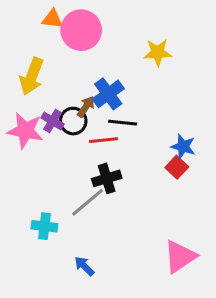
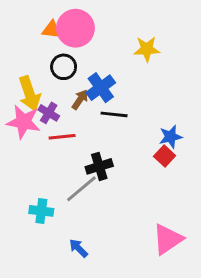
orange triangle: (52, 19) -> (52, 30), moved
yellow arrow: (32, 76) -> (29, 94), moved, turned -40
black circle: (73, 121) -> (64, 67), moved
red line: (103, 140) -> (62, 137), moved
blue star: (183, 147) -> (171, 137), turned -30

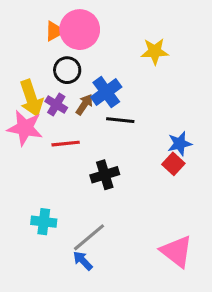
orange triangle: (52, 30) -> (55, 31), turned -36
purple cross: (49, 113) -> (56, 105), moved
gray line: (81, 189) -> (89, 237), moved
pink triangle: (168, 239) -> (177, 251), turned -48

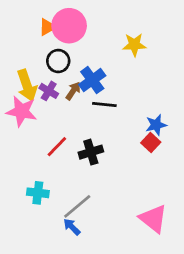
red line: (66, 144) -> (57, 147), moved, turned -40

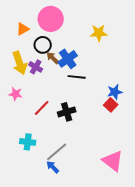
orange triangle: (47, 27) -> (23, 29), moved
brown arrow: (73, 91) -> (53, 58), moved, turned -80
pink star: (22, 111) -> (16, 94), moved, size x0.6

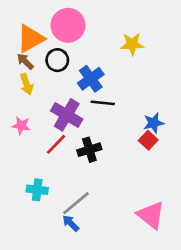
orange triangle: (23, 29) -> (31, 39), size x1.6
brown arrow: (53, 58) -> (25, 61), moved
yellow arrow: (20, 63) -> (27, 84), size x0.7
purple cross: (36, 67) -> (67, 115), moved, size x1.6

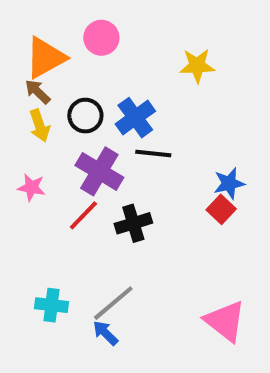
pink circle: (68, 25) -> (101, 38), size x0.7
black circle: (57, 60) -> (85, 116), moved
cyan cross: (37, 190) -> (51, 305), moved

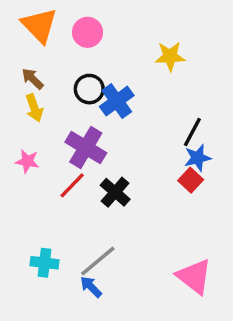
orange triangle: (46, 58) -> (39, 25), moved, turned -45
black circle: (85, 116) -> (89, 89), moved
black line: (153, 153) -> (192, 132), moved, turned -68
black cross: (133, 223) -> (115, 192), turned -32

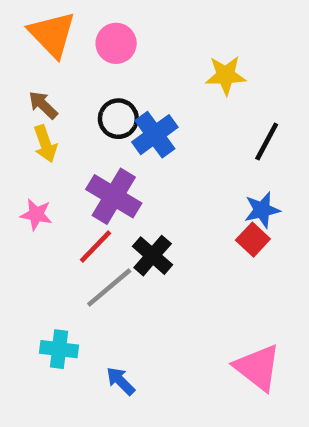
black line: (192, 132) -> (267, 141), moved
gray line: (98, 261) -> (109, 288), moved

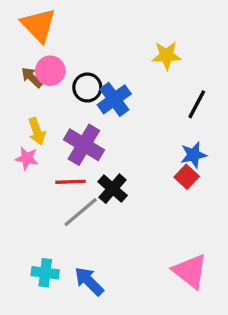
pink circle: (116, 43) -> (50, 71), moved
yellow arrow: (45, 144) -> (37, 131), moved
red line: (96, 246) -> (70, 182), turned 44
cyan cross: (59, 349) -> (45, 273), moved
blue arrow: (121, 381) -> (89, 281), size x1.4

